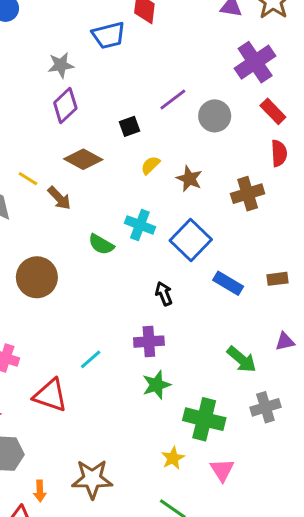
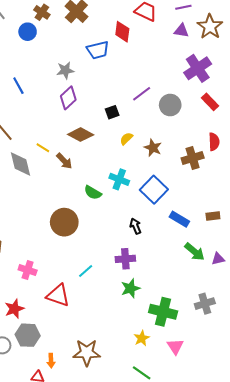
red semicircle: (279, 153) -> (214, 142), moved
brown circle: (37, 277) -> (64, 222), moved
green arrow: (242, 359) -> (195, 252), moved

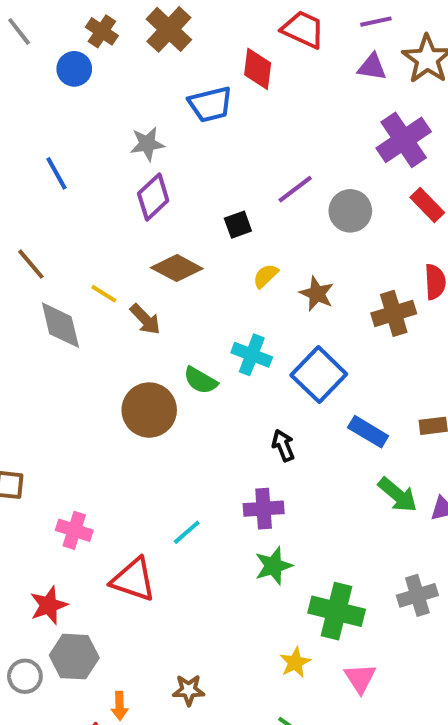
brown circle: (64, 222) -> (149, 410), moved
brown star: (87, 353) -> (189, 690), size x0.6

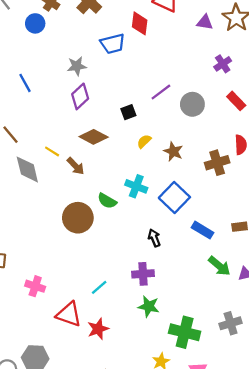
purple cross: (404, 140) -> (223, 64), size x0.6
green star: (273, 566) -> (149, 306), turned 30
red star: (49, 605) -> (98, 329), moved

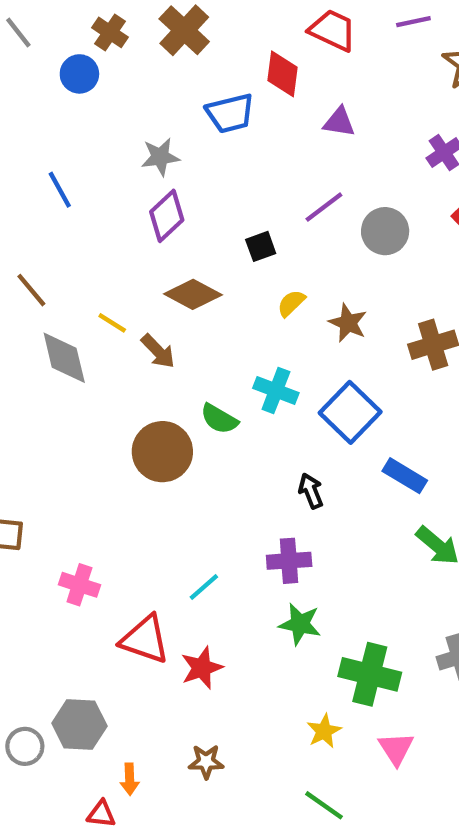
purple triangle: (205, 22) -> (339, 122), moved

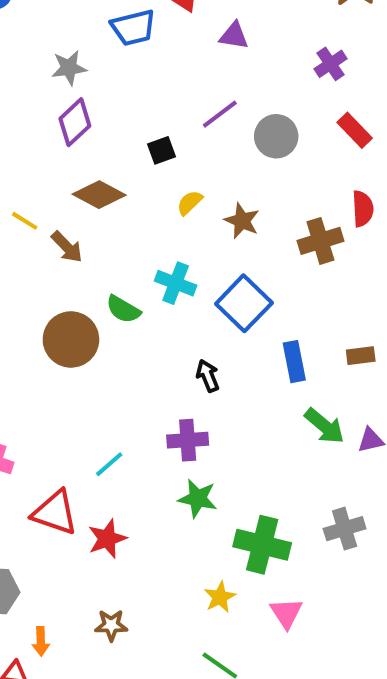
blue rectangle: (405, 476) -> (294, 362), turned 48

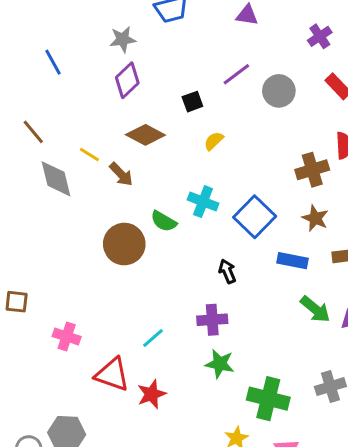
brown star: (242, 221) -> (315, 218), moved
blue rectangle: (294, 362) -> (293, 261), turned -68

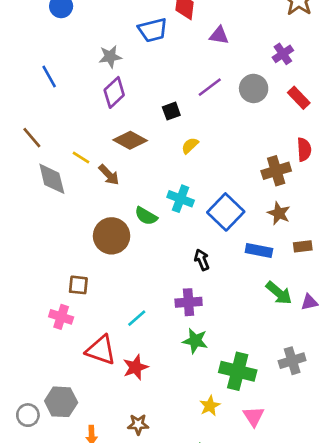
gray circle: (279, 91) -> (254, 88), moved
brown square: (17, 302) -> (78, 285), moved

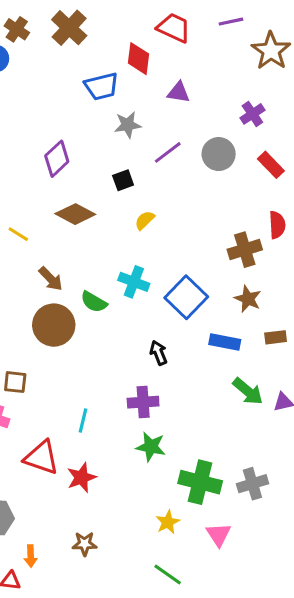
gray star: (110, 57) -> (128, 125), moved
brown arrow: (109, 175) -> (51, 279), moved
cyan line: (137, 318) -> (83, 421), turned -36
gray cross: (292, 361) -> (252, 484), moved

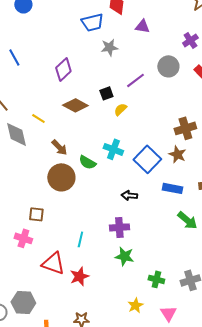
purple line: (168, 152) -> (135, 80), moved
black square: (123, 180) -> (106, 93), moved
brown star: (248, 299) -> (177, 154), moved
black arrow: (158, 353) -> (129, 195), turned -63
green cross: (200, 482) -> (156, 279), size x0.6

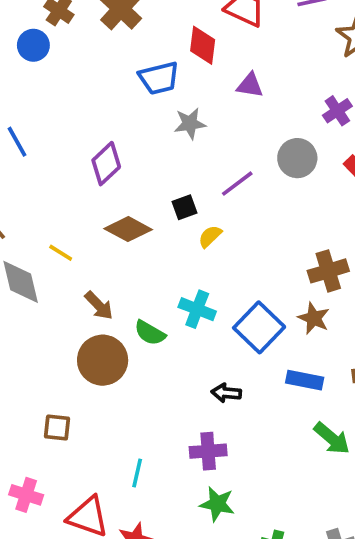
pink cross: (23, 238) -> (26, 495), moved

